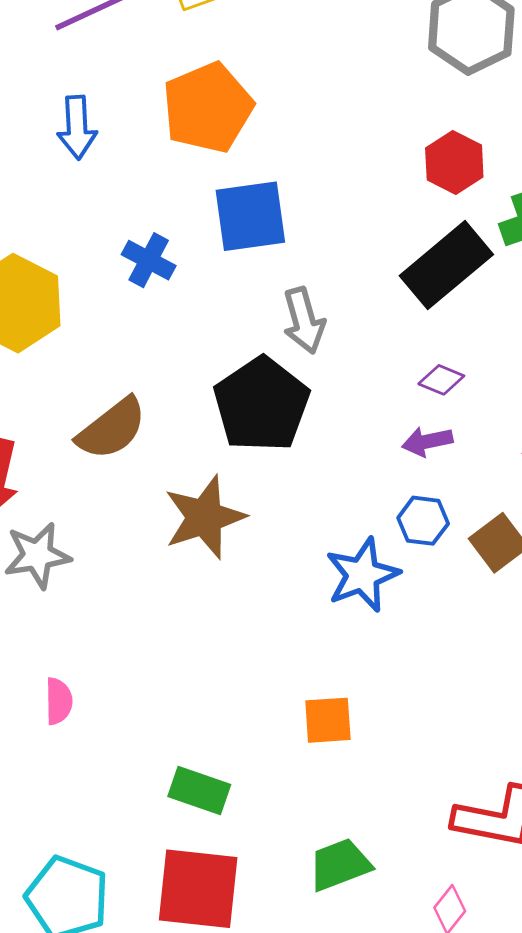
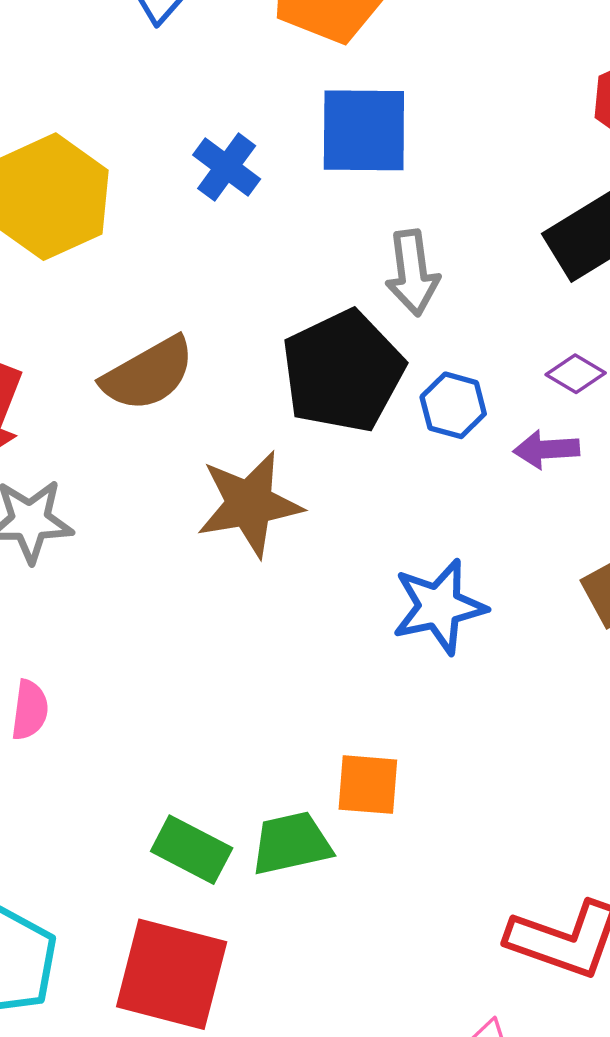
blue hexagon: (423, 521) -> (453, 405), moved
green trapezoid: (340, 865) -> (291, 843), moved

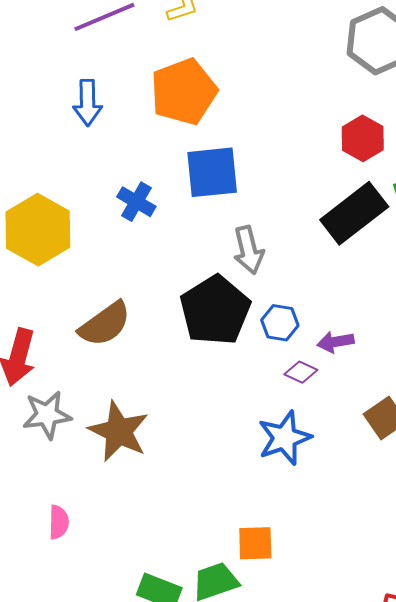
purple diamond: (576, 374) -> (301, 372), moved
brown star: (249, 504) -> (119, 431), moved, turned -30

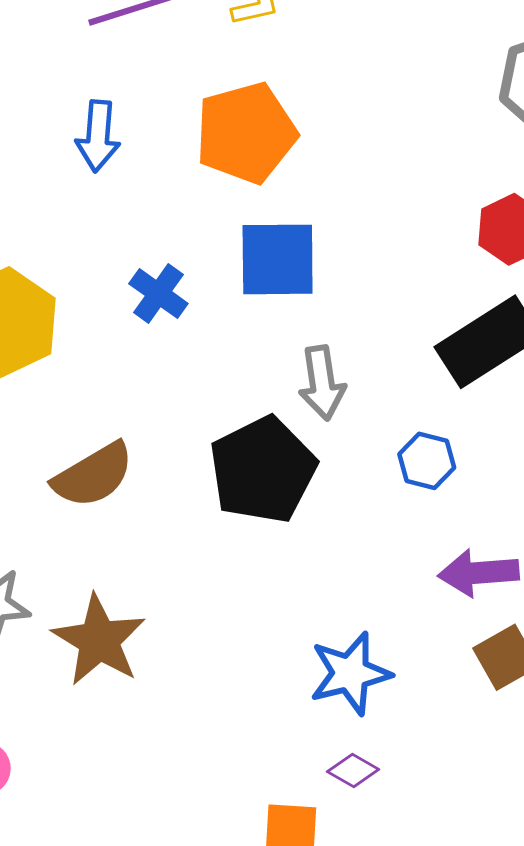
blue hexagon: (280, 323) -> (427, 461), moved
purple arrow: (336, 342) -> (479, 573), moved, size x1.4
purple diamond: (301, 372) -> (353, 771), moved

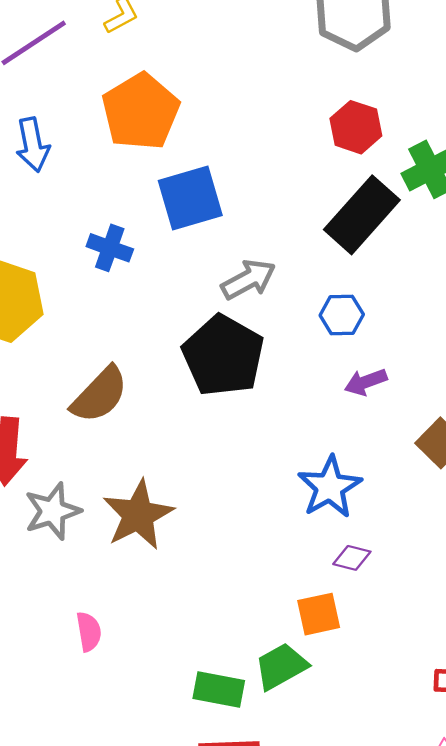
gray arrow: (322, 383) -> (248, 279), turned -94
purple arrow: (479, 573) -> (366, 382), moved, size x0.7
brown star: (99, 640) -> (138, 515), turned 30

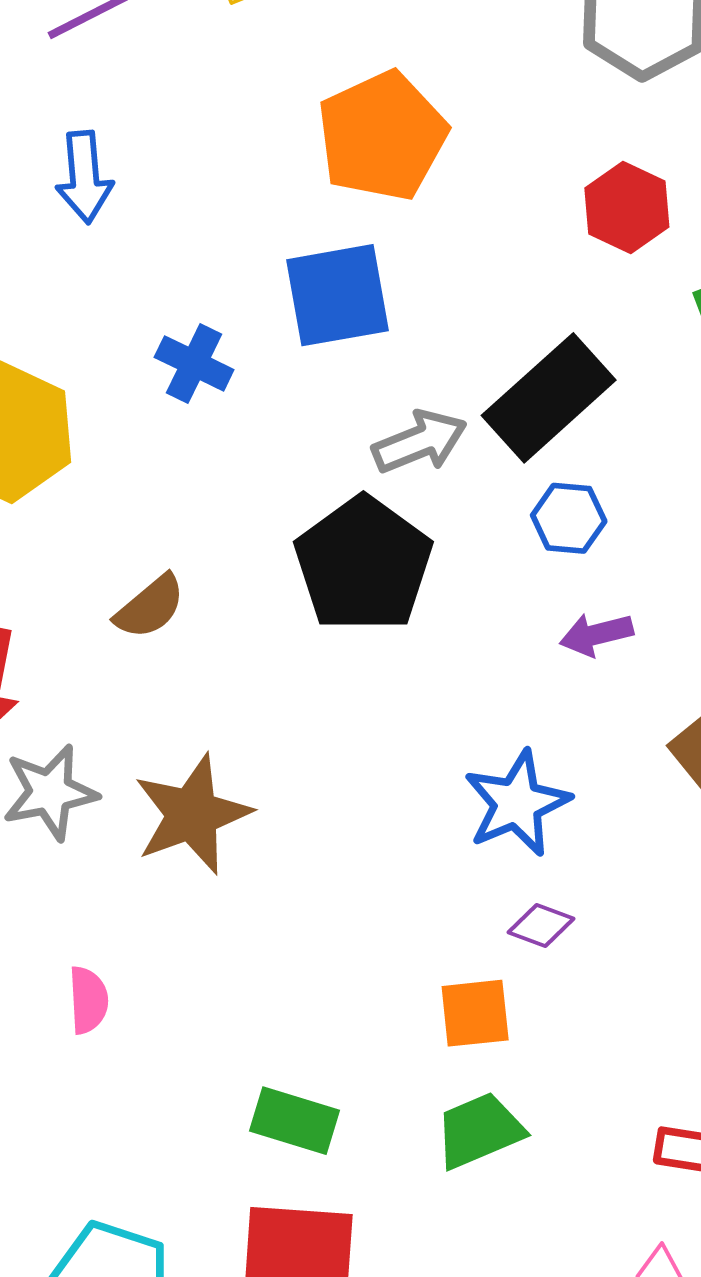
orange pentagon: (141, 112) -> (382, 136), moved
black rectangle: (362, 215) -> (549, 398), moved
brown semicircle: (100, 395) -> (150, 607), size x0.7
green trapezoid: (281, 666) -> (479, 1131), moved

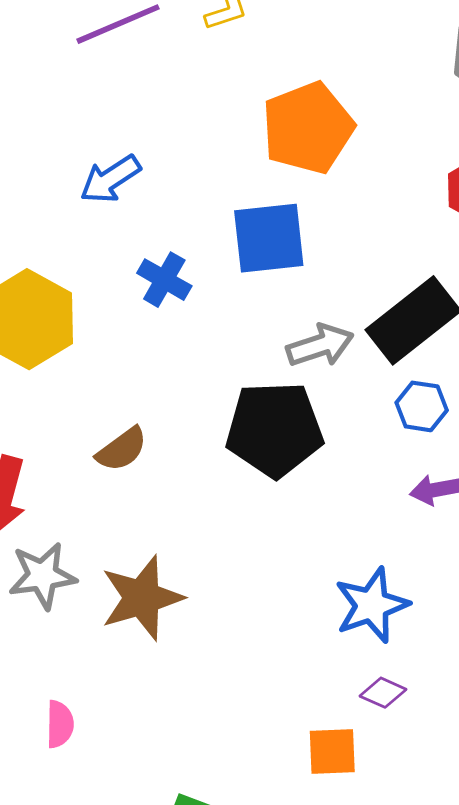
blue arrow: (84, 177) -> (110, 179), moved, turned 58
black pentagon: (363, 564) -> (274, 429), turned 30

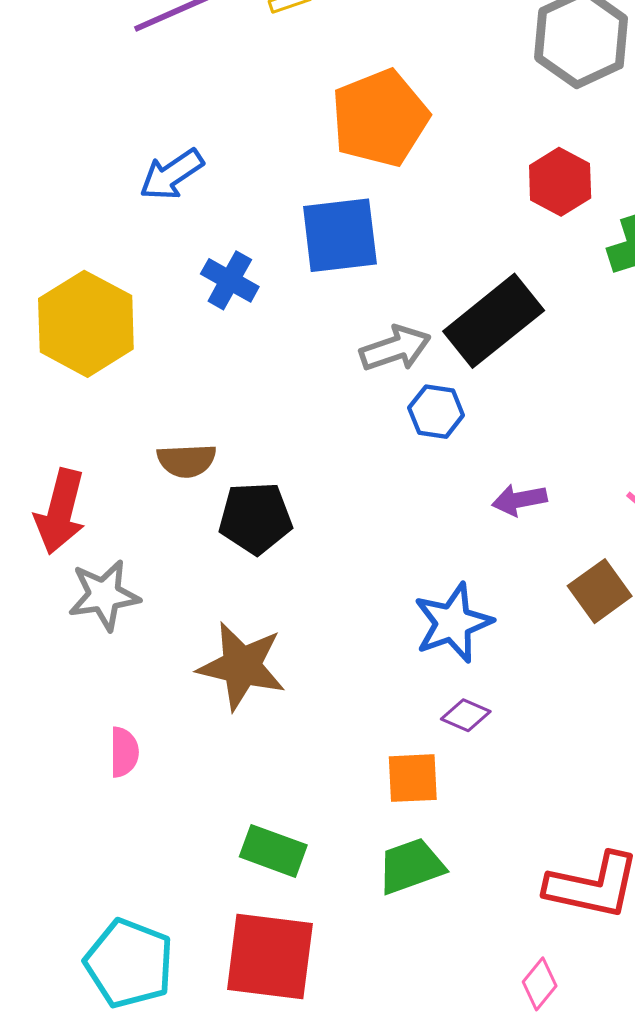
blue hexagon: (422, 406) -> (436, 412), moved
black pentagon: (274, 429) -> (255, 518), moved, size x0.7
brown semicircle: (122, 449) -> (187, 461), turned 34
brown star: (142, 598) -> (242, 666), moved, turned 30

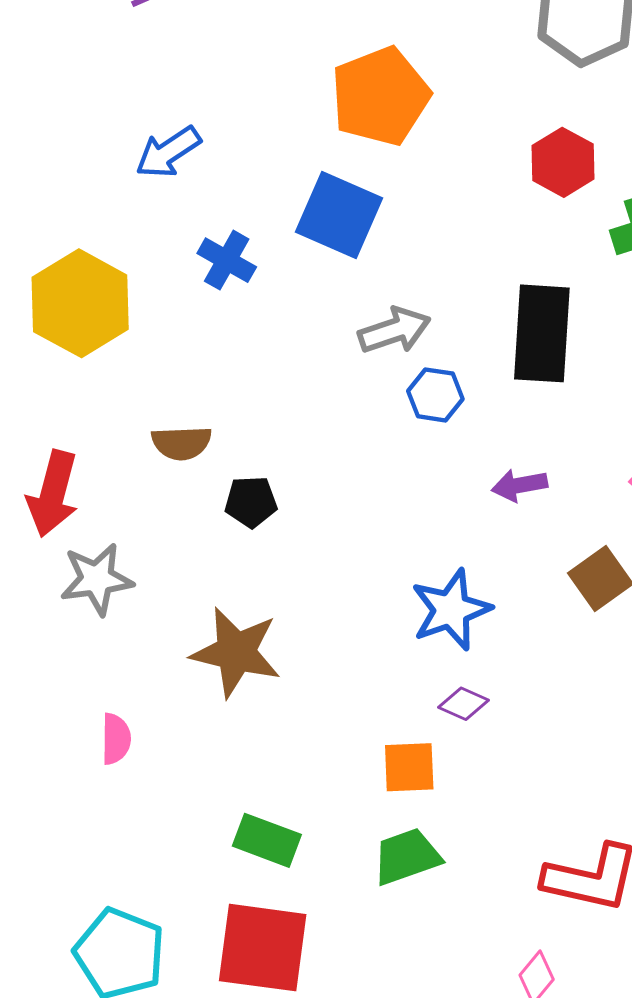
blue square: (340, 235) -> (339, 215), turned 30
black rectangle: (494, 321) -> (542, 333), moved, turned -48
black pentagon: (255, 518) -> (251, 502), size x0.7

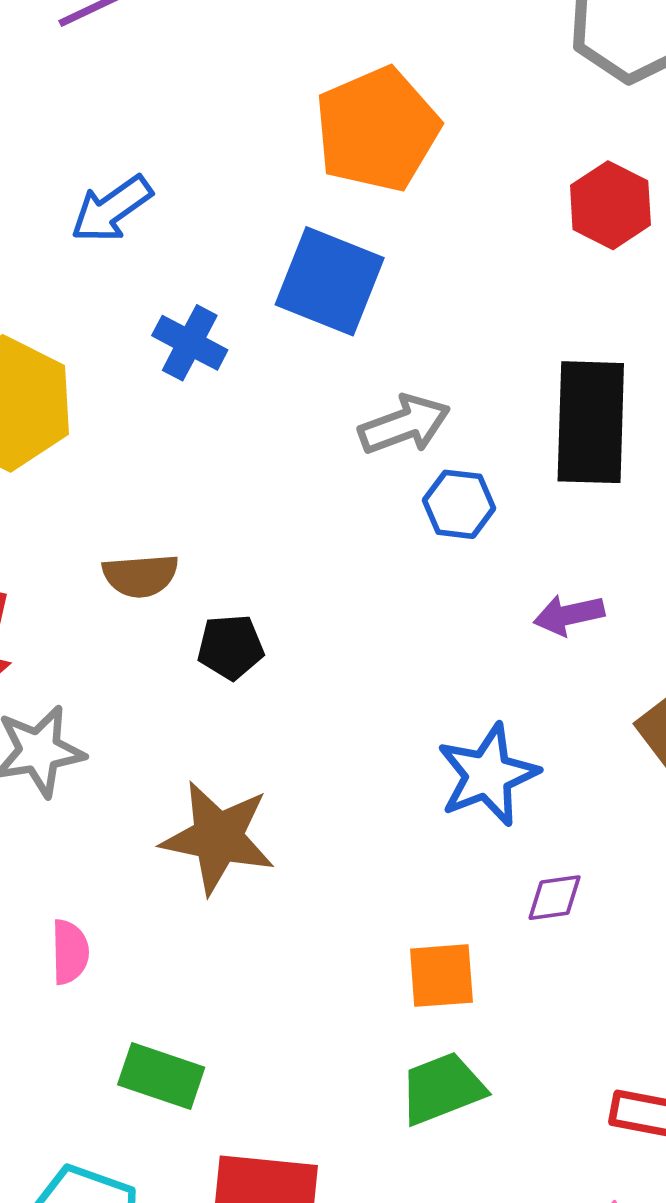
purple diamond: (463, 704) -> (555, 898), moved, turned -30
green rectangle: (267, 840) -> (161, 1076), moved

